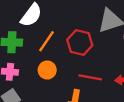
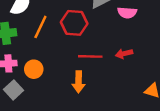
orange circle: (47, 70) -> (34, 69), moved

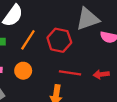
orange circle: (34, 69) -> (23, 71), moved

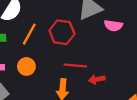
red arrow: (101, 74) -> (97, 79), moved

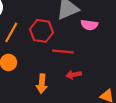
red line: (75, 65) -> (63, 51), moved

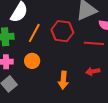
red line: (63, 51) -> (94, 43), moved

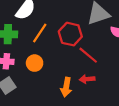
red line: (94, 43) -> (88, 55), moved, turned 30
red arrow: (93, 71) -> (87, 79), moved

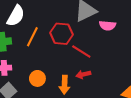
orange circle: (35, 63) -> (37, 78), moved

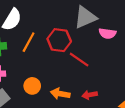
red arrow: (83, 74) -> (90, 95), moved
orange arrow: (64, 85) -> (60, 94), turned 96

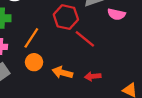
orange line: (29, 42) -> (31, 38), moved

